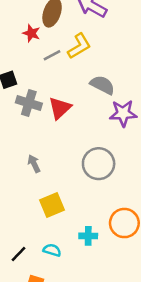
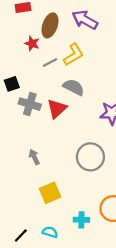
gray semicircle: (102, 85) -> (74, 87), moved

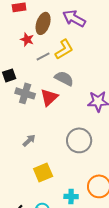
gray arrow: (34, 157) -> (29, 140), turned 72

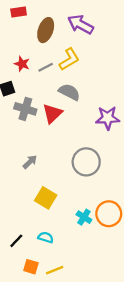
red star: (27, 39) -> (22, 64), moved
yellow square: (43, 172) -> (46, 198), turned -36
cyan cross: (71, 196) -> (84, 217), moved, turned 32

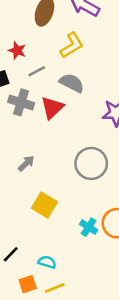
gray line: (46, 67) -> (37, 71), moved
cyan semicircle: (46, 237) -> (47, 262), moved
orange square: (31, 267) -> (28, 284), turned -35

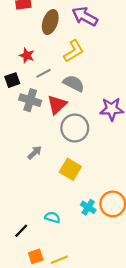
gray circle: (91, 163) -> (75, 128), moved
yellow square: (44, 205) -> (70, 169), moved
cyan semicircle: (47, 262) -> (52, 217), moved

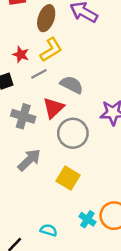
yellow L-shape: (74, 51) -> (51, 50), moved
gray cross: (30, 100) -> (23, 116), moved
gray arrow: (35, 153) -> (29, 160), size x1.5

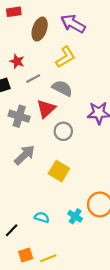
yellow L-shape: (51, 50) -> (65, 57), moved
gray circle: (73, 133) -> (63, 131), size x0.7
cyan cross: (87, 219) -> (75, 216), moved

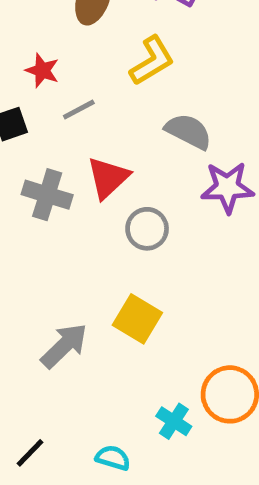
gray semicircle: (62, 88) -> (188, 131), moved
gray arrow: (25, 155) -> (64, 346), moved
cyan semicircle: (42, 217) -> (113, 458), moved

